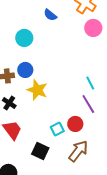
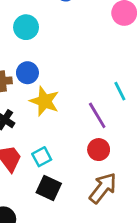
purple line: (88, 104) -> (97, 115), moved
cyan square: (57, 129) -> (42, 157), moved

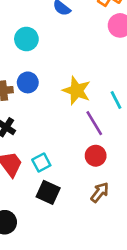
yellow star: (45, 101) -> (77, 91), moved
brown arrow: (103, 188) -> (100, 192), size x0.7

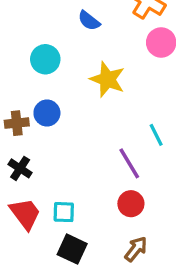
yellow star: (77, 91) -> (107, 79), moved
cyan square: (41, 163) -> (64, 212), turned 30

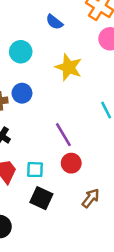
purple line: (129, 163) -> (63, 135), moved
red circle: (131, 204) -> (71, 163), moved

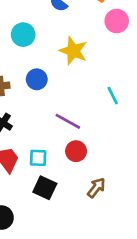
blue circle: (22, 93) -> (37, 79), moved
purple line: (63, 135) -> (68, 121), turned -30

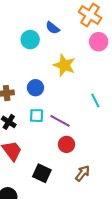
cyan circle: (23, 35) -> (30, 40), moved
cyan square: (38, 158) -> (37, 116), moved

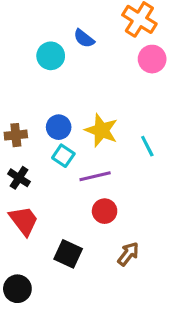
yellow star: (64, 65) -> (101, 130), moved
cyan square: (37, 116) -> (63, 156), moved, turned 32
purple line: (60, 121) -> (95, 176), turned -42

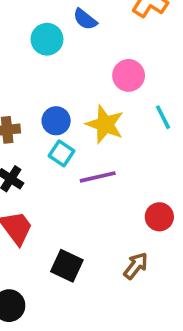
pink circle: (152, 59) -> (129, 75), moved
cyan line: (147, 146) -> (163, 117), moved
red circle: (105, 211) -> (159, 217), moved

